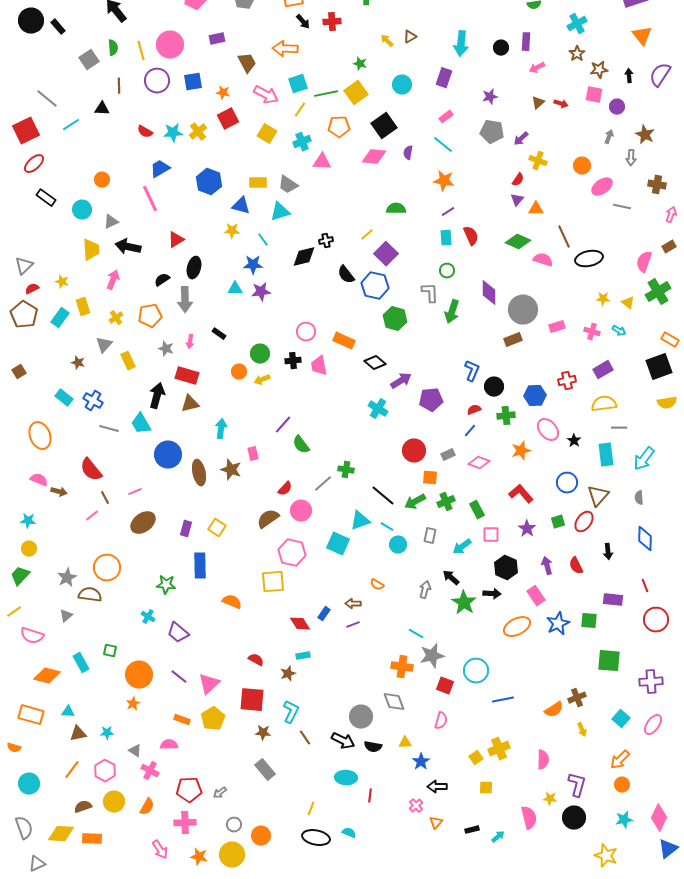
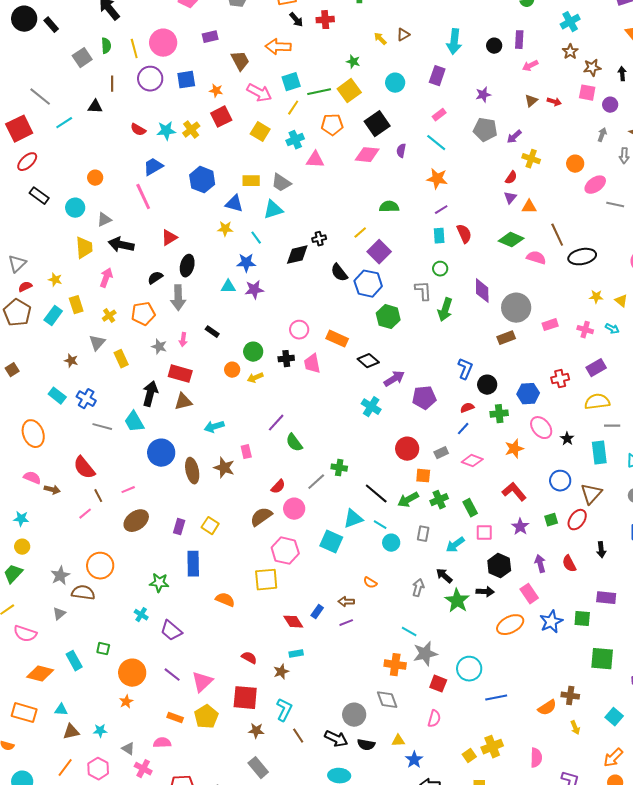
cyan arrow: (221, 429) -> (214, 427), turned -114
brown cross: (577, 698) -> (570, 696), turned 30

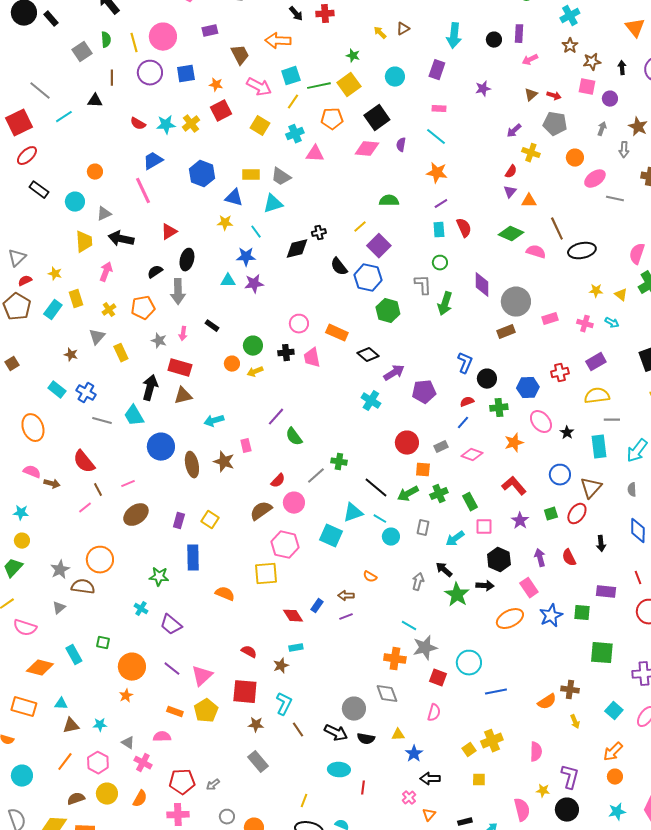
pink rectangle: (439, 115) -> (439, 109), turned 40
gray pentagon: (485, 130) -> (555, 124), moved

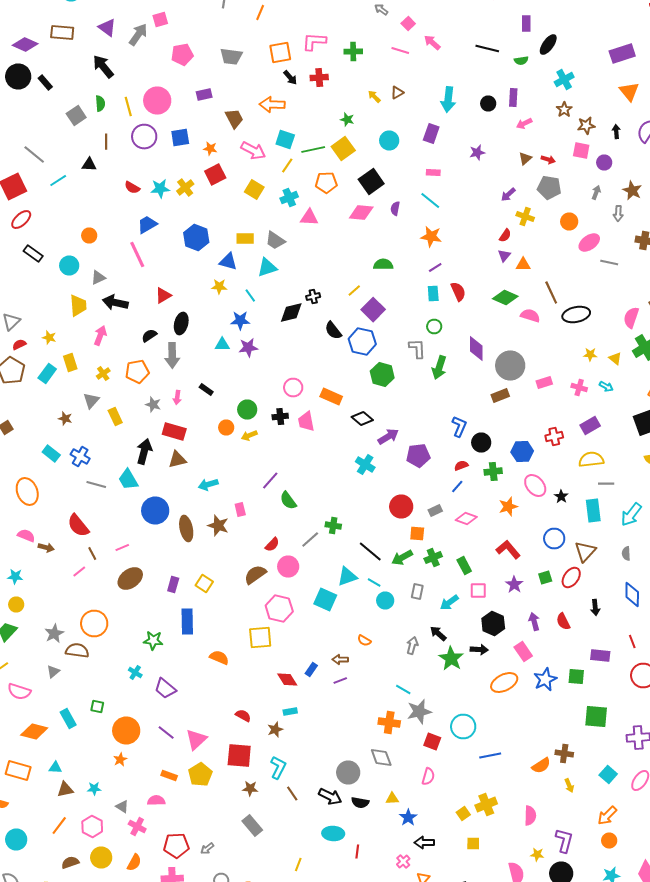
cyan square: (291, 76) -> (285, 140), turned 36

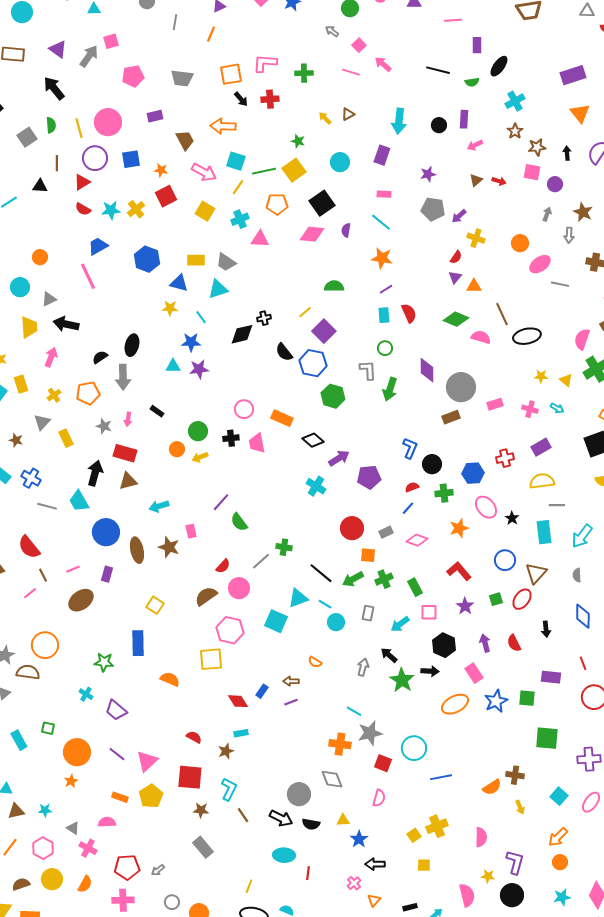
gray pentagon: (549, 188) -> (433, 209), moved
red triangle: (163, 296) -> (82, 182), moved
purple rectangle: (173, 584) -> (107, 574), moved

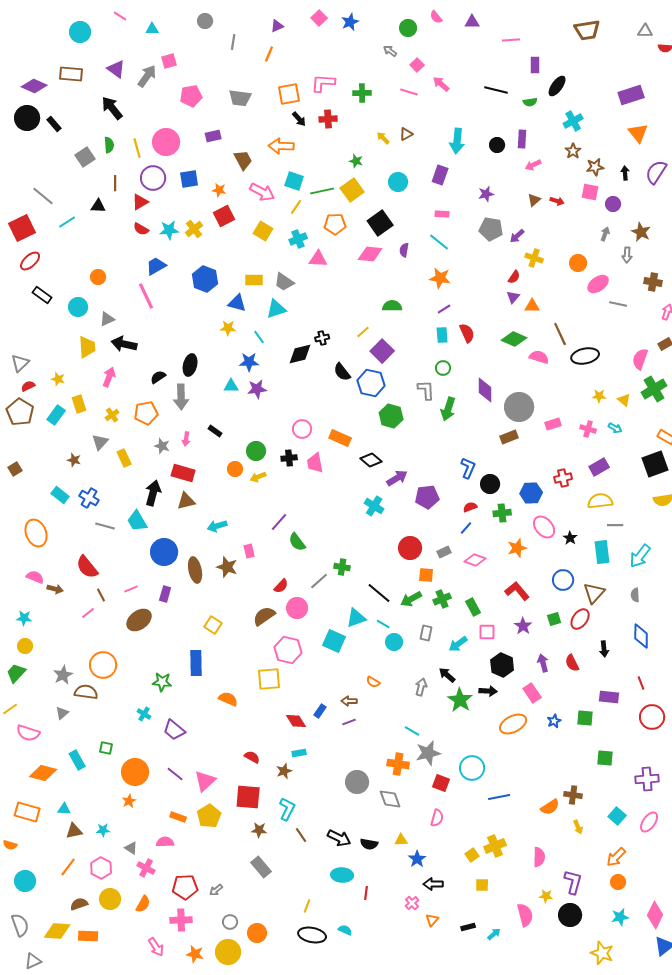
blue star: (496, 701) -> (554, 721), size x0.6
green square: (547, 738) -> (605, 758), size x0.7
gray circle: (299, 794) -> (357, 782), moved

